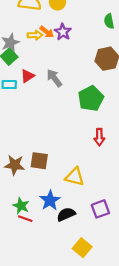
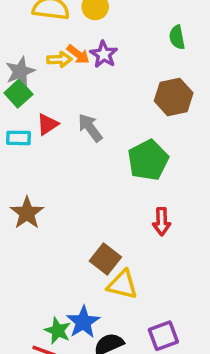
brown square: (39, 161) -> (105, 259), moved, turned 30
brown star: (15, 165) -> (27, 213), moved, turned 30
green star: (21, 206) -> (58, 331), moved

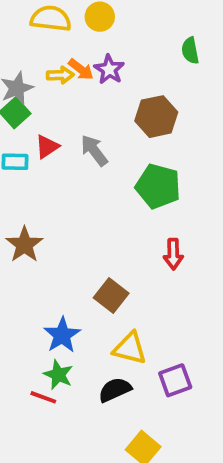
brown hexagon: (174, 97) -> (156, 117), moved
green pentagon: (148, 160) -> (158, 186), turned -30
yellow triangle: (122, 285) -> (130, 348), moved
blue star: (83, 322) -> (62, 335), moved

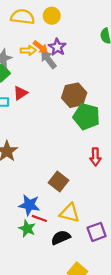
brown hexagon: (156, 117) -> (74, 95), moved
gray arrow: (94, 150) -> (48, 59), moved
blue star: (62, 335) -> (29, 205), turned -30
red line: (43, 397) -> (39, 218), moved

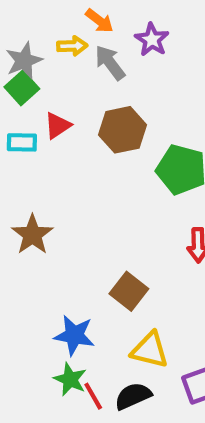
orange arrow: (41, 47) -> (99, 21), moved
purple star: (57, 47) -> (152, 40), moved
brown hexagon: (74, 95) -> (123, 130), moved
red line: (39, 218) -> (93, 396), moved, turned 40

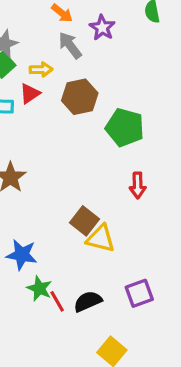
yellow arrow: (72, 46) -> (41, 69), moved
blue star: (74, 335) -> (22, 255), moved
yellow triangle: (150, 350) -> (101, 239), moved

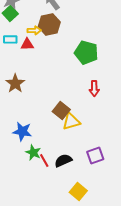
yellow arrow: (41, 69) -> (34, 30), moved
red triangle: (30, 94) -> (27, 44), moved, turned 32
brown hexagon: (80, 97) -> (49, 24), moved
yellow triangle: (101, 239) -> (71, 121), turned -30

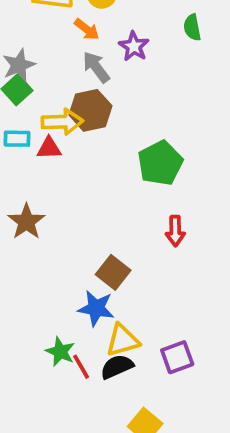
yellow arrow: (34, 30) -> (62, 122), size x1.5
green pentagon: (86, 52) -> (160, 163), turned 30
yellow triangle: (71, 121) -> (123, 340), moved
blue star: (22, 131) -> (96, 308), moved

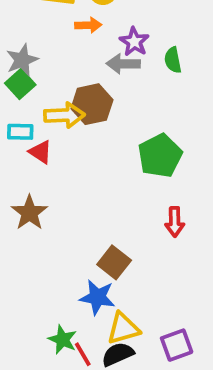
green semicircle: (192, 27) -> (173, 60), moved
orange arrow: (87, 29) -> (88, 25), turned -40
gray arrow: (96, 67) -> (123, 64), moved, turned -52
red triangle: (49, 148) -> (40, 152), moved, turned 35

